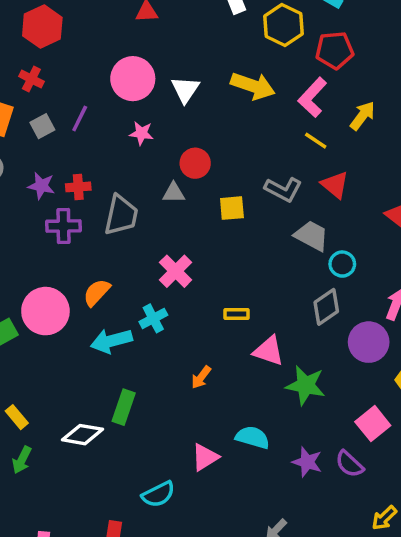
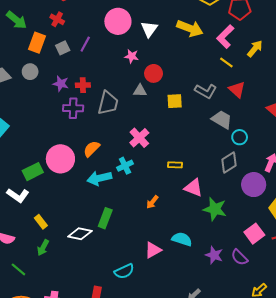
pink star: (141, 133) -> (132, 56), moved

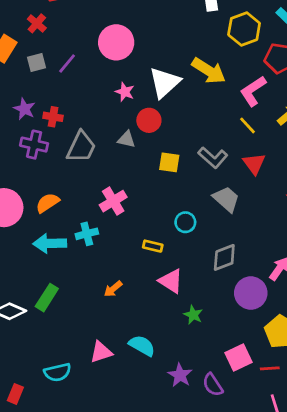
white triangle: (149, 29) -> (165, 83), moved, size x1.4
cyan circle: (240, 137) -> (185, 222), moved
green star: (215, 209) -> (193, 315), size x0.6

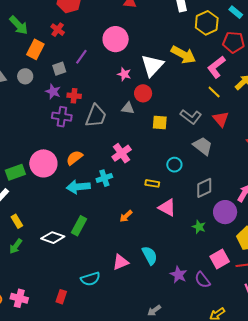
gray square: (36, 62) -> (59, 69), moved
green star: (193, 315) -> (199, 227), moved
cyan semicircle: (142, 346) -> (150, 255), turned 36

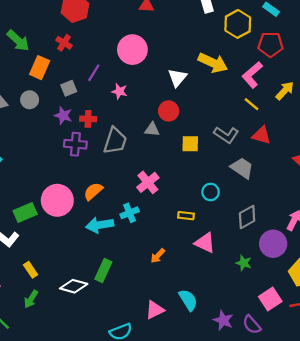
white triangle: (152, 65) -> (177, 78), size x0.7
pink star: (124, 74) -> (119, 91), moved
red triangle: (221, 119) -> (261, 135), turned -30

